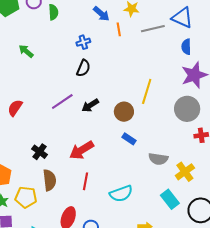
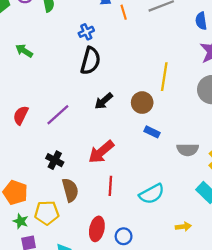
black semicircle: (83, 68) -> (90, 61), size x1.4
purple line: (62, 101) -> (58, 115), moved

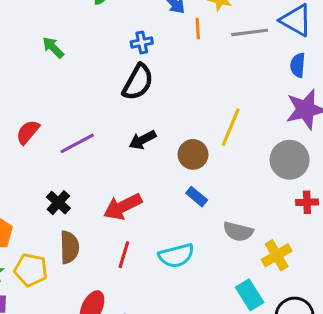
cyan semicircle: (152, 194) -> (176, 256), moved

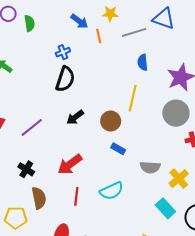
blue semicircle: (298, 65) -> (143, 62), moved

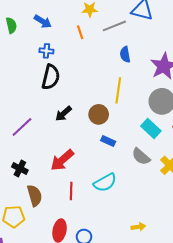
blue arrow: (79, 21) -> (43, 21), moved
blue cross: (63, 52) -> (46, 51), turned 32
gray semicircle: (150, 167) -> (141, 157), turned 42
cyan rectangle: (165, 208) -> (151, 129), moved

